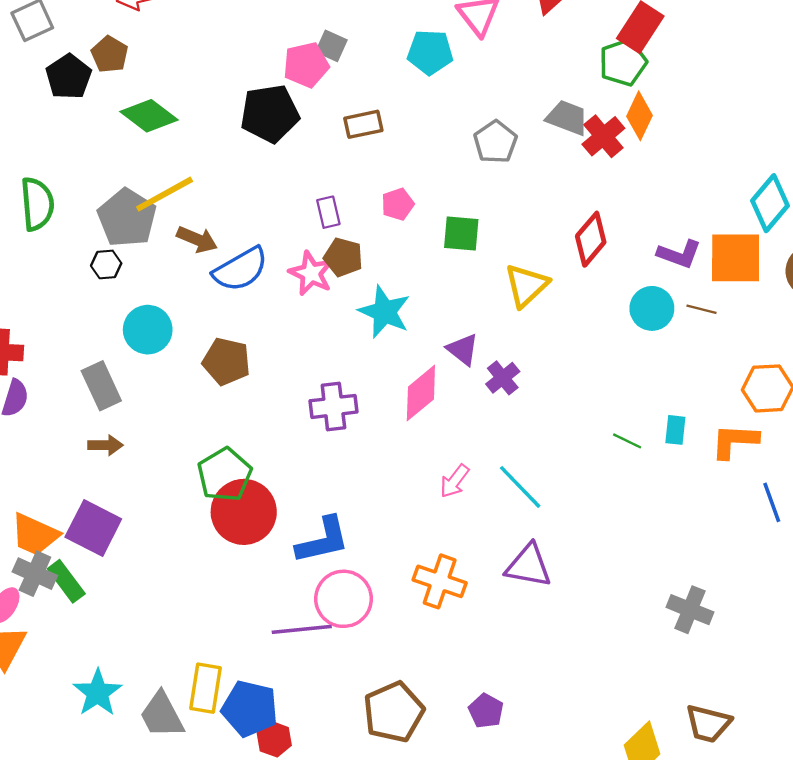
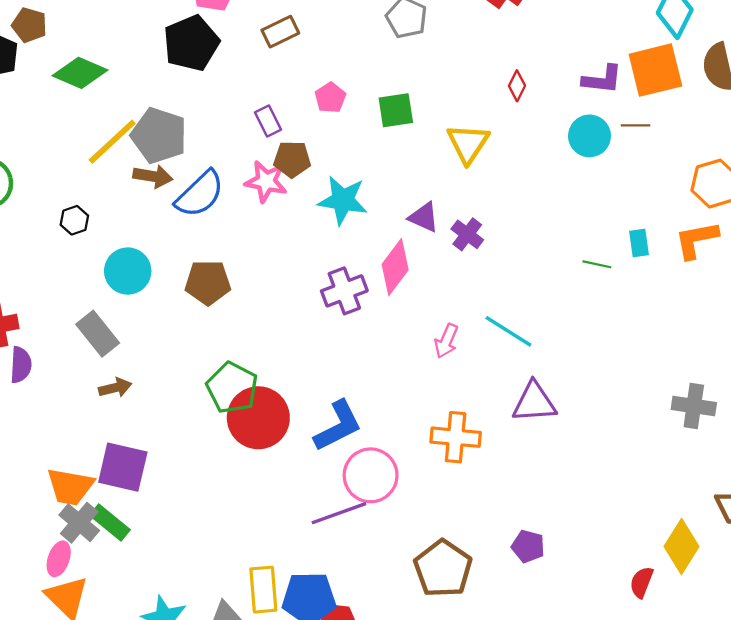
gray pentagon: (127, 218) -> (159, 136), moved
red diamond: (591, 239) -> (517, 86), size x0.6
purple cross: (333, 406) -> (344, 291), moved
gray cross: (35, 574) -> (79, 523), turned 30

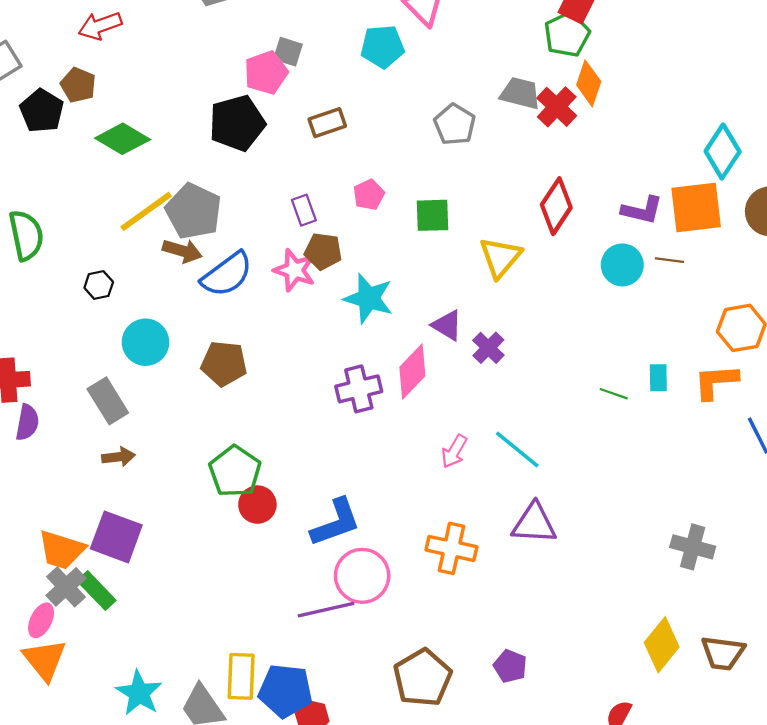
red diamond: (517, 86) -> (556, 206), size x1.8
red circle: (258, 418) -> (257, 505), size x0.6
yellow diamond: (681, 546) -> (662, 645), moved

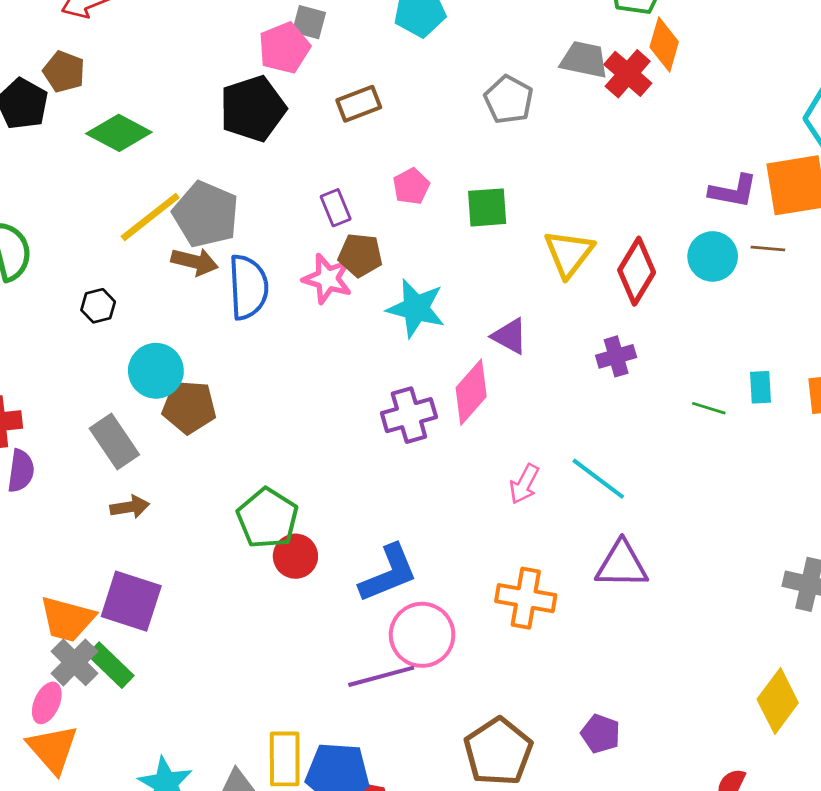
red diamond: (556, 206) -> (637, 271), moved
blue semicircle: (227, 274) -> (248, 287), turned -54
purple cross: (488, 348) -> (616, 356), moved, turned 32
brown pentagon: (224, 364) -> (189, 407), moved

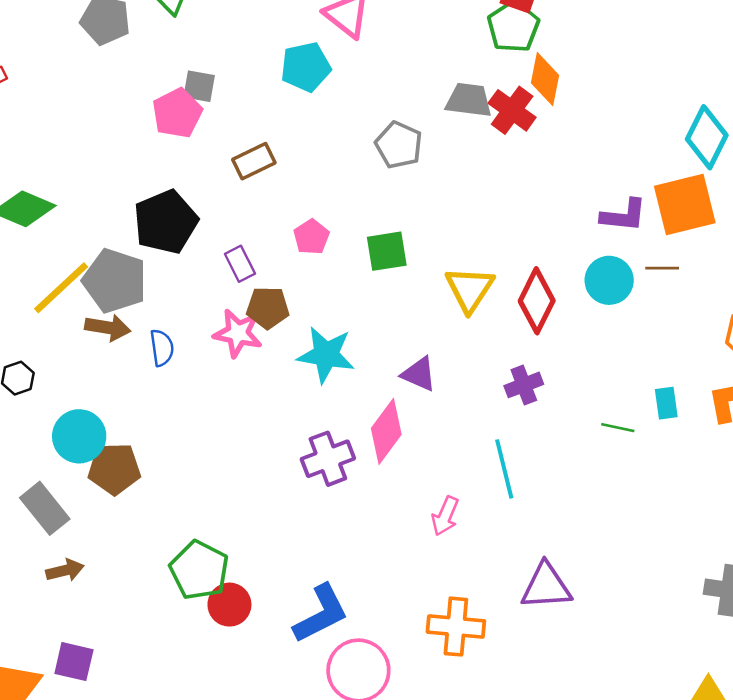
black pentagon: (253, 109) -> (166, 222), moved
blue semicircle: (248, 287) -> (162, 348), size x0.6
cyan line: (598, 479) -> (504, 469), moved, turned 44
purple square: (131, 601) -> (74, 662), size x0.7

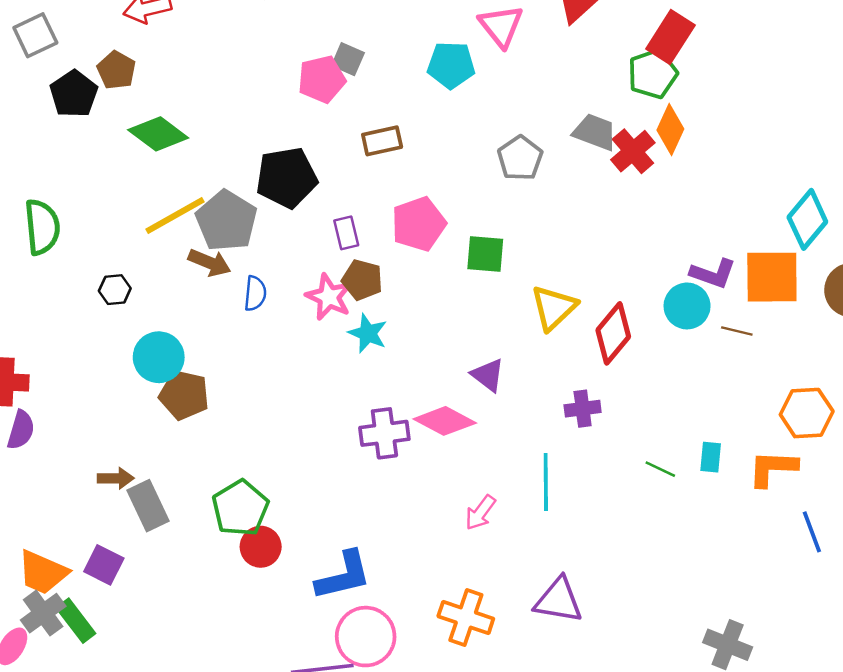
pink pentagon: (311, 237) -> (419, 224), size x1.6
cyan circle: (609, 280) -> (687, 306), moved
cyan star: (326, 355) -> (368, 333), moved, size x0.7
pink diamond: (386, 431) -> (445, 421), turned 68
gray rectangle: (45, 508) -> (148, 506), moved

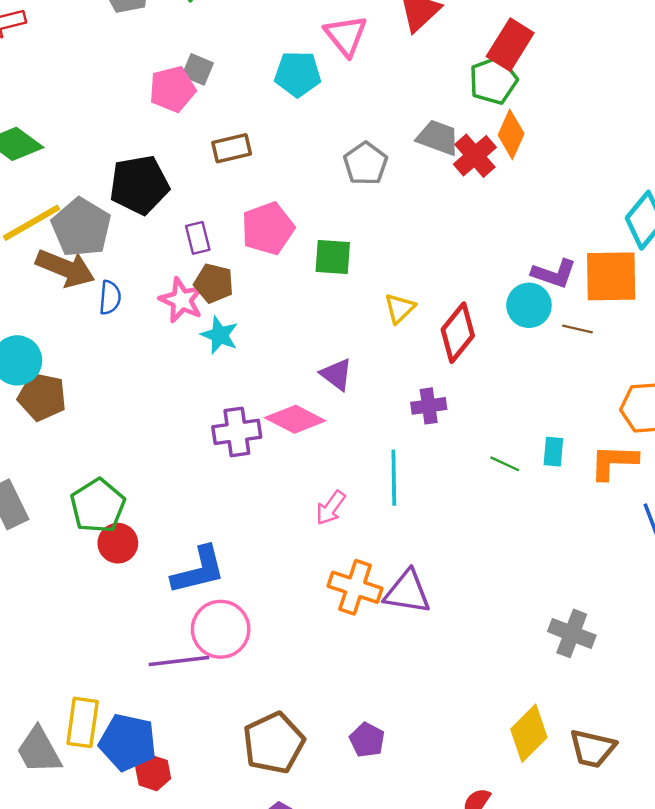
brown arrow: (209, 263) -> (65, 268), size x1.4
yellow triangle: (554, 308) -> (400, 308), size x0.7
orange cross: (466, 617) -> (355, 587), moved

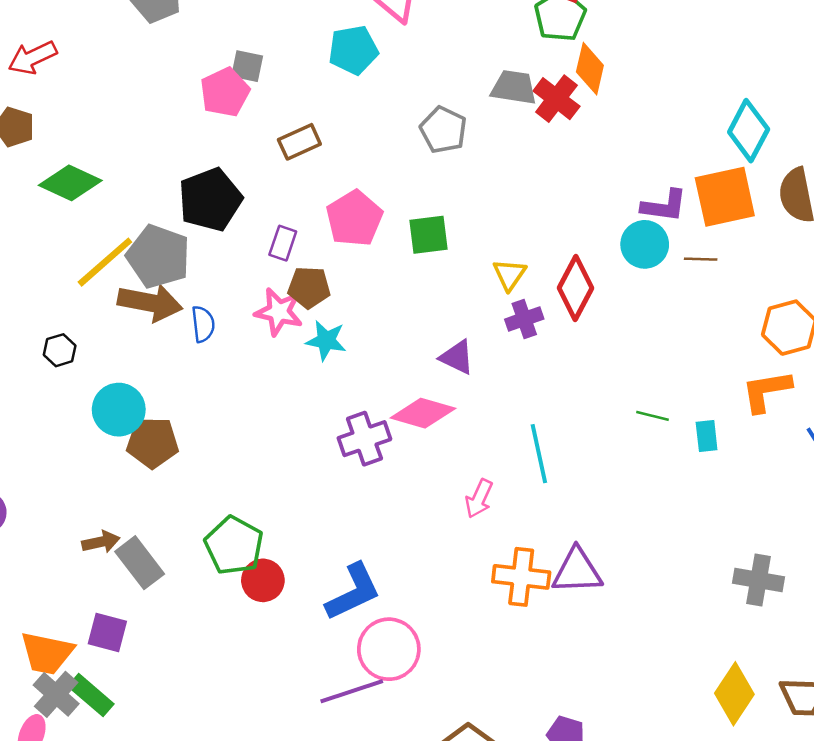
purple rectangle: (198, 238) -> (283, 243), turned 44
purple cross: (429, 406) -> (524, 319), moved
cyan rectangle: (553, 452) -> (707, 436), moved

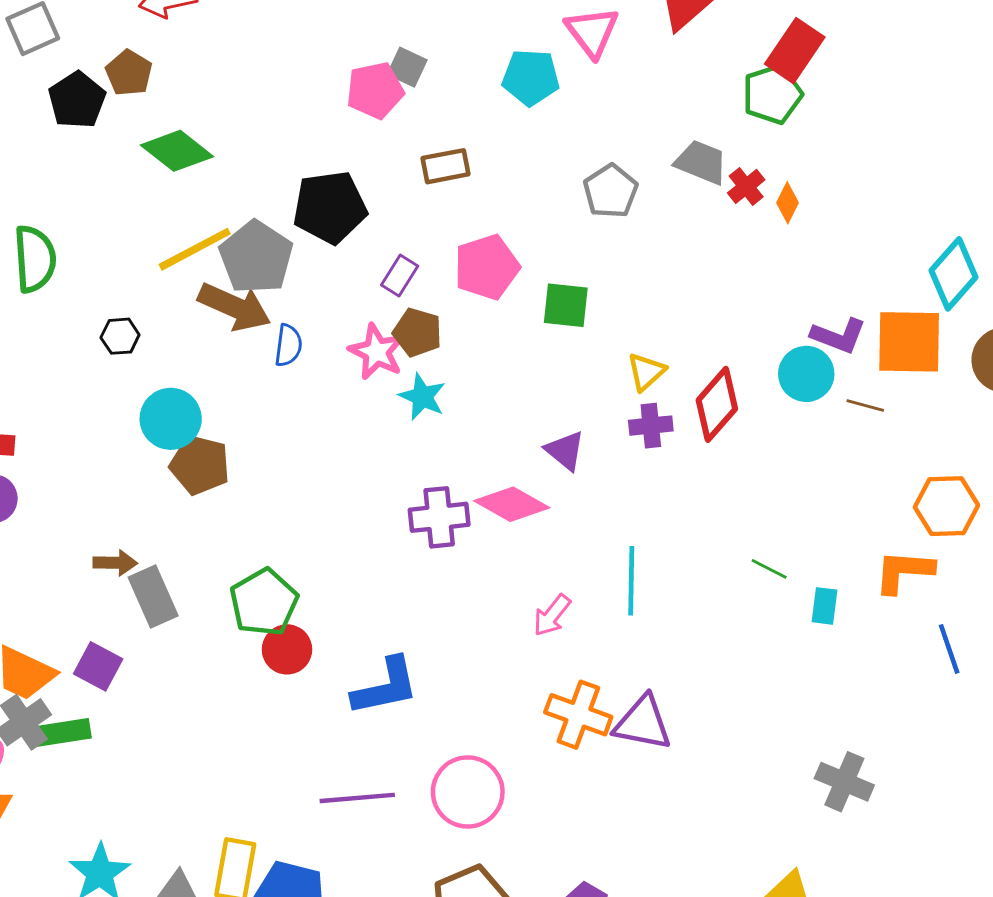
orange diamond: (590, 69) -> (787, 203), moved, size x0.7
red cross: (556, 99) -> (746, 186), size x0.7
pink circle: (389, 649) -> (468, 792), moved
green rectangle: (91, 695) -> (63, 732), turned -63

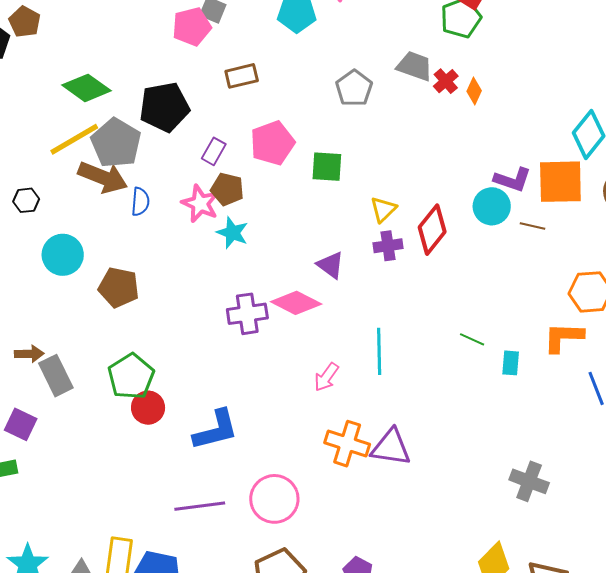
green diamond: (177, 151) -> (87, 88), moved
brown pentagon: (200, 465) -> (119, 287), moved

